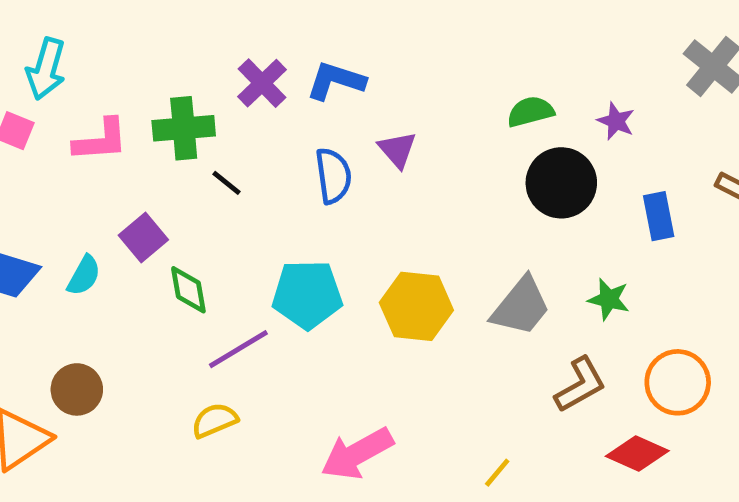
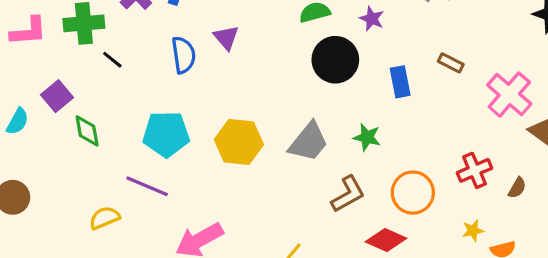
purple line: (238, 349) -> (147, 186), moved, turned 54

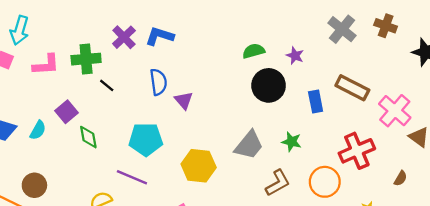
purple triangle: (226, 38) -> (184, 100), moved
brown rectangle: (451, 63) -> (352, 88), size x1.8
yellow hexagon: (239, 142) -> (199, 166), moved
red cross: (474, 170) -> (357, 151), moved, size x1.4

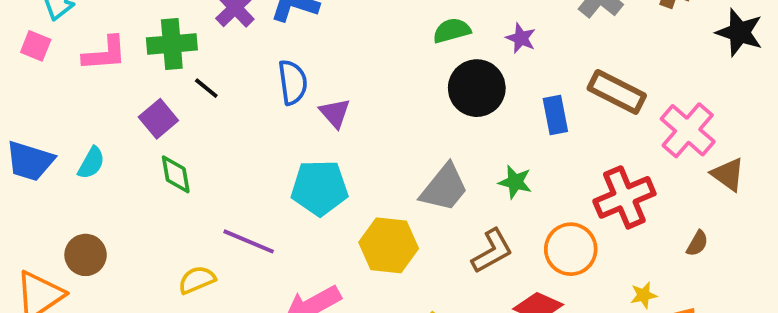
purple square: (67, 112) -> (158, 119), moved
cyan pentagon: (146, 139) -> (320, 188), moved
yellow hexagon: (199, 166) -> (389, 245), moved

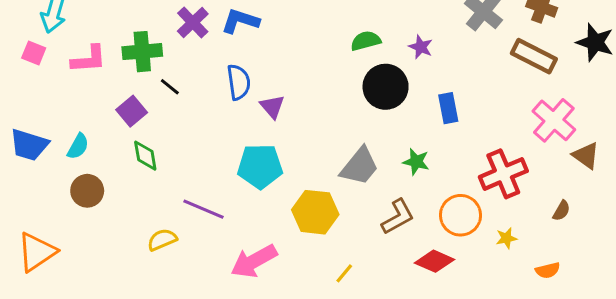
brown rectangle: (617, 92) -> (534, 56), moved
brown circle: (86, 255) -> (87, 191), moved
yellow star: (644, 295) -> (506, 238), moved

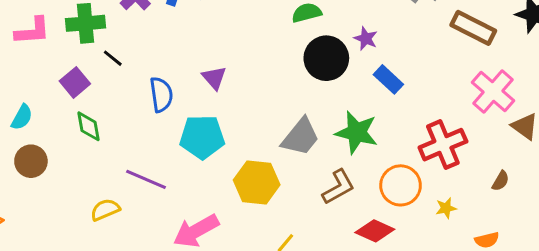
purple star: (421, 47) -> (366, 38), moved
blue semicircle: (239, 82) -> (161, 95), moved
blue rectangle: (448, 108) -> (388, 79), turned -36
green star: (416, 162) -> (357, 132), size x1.6

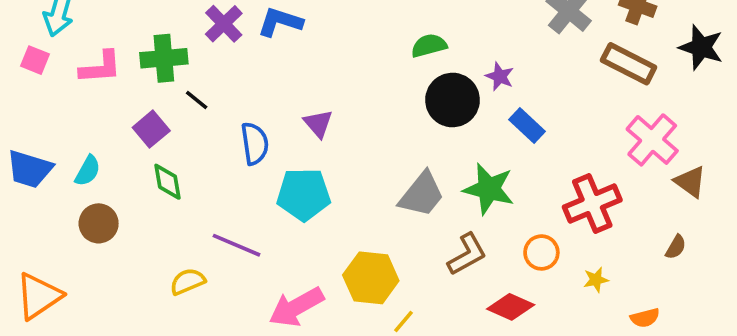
brown semicircle: (501, 181) -> (676, 247), moved
yellow hexagon: (257, 182) -> (371, 278), moved
orange circle: (401, 185) -> (541, 252), size x0.7

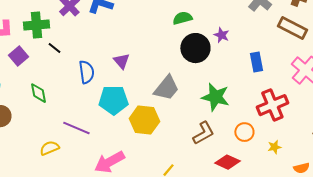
blue rectangle: (527, 125) -> (256, 62), moved, turned 36
purple square: (151, 129) -> (18, 56), moved
gray trapezoid: (422, 194) -> (166, 88), moved
yellow hexagon: (371, 278) -> (144, 120), moved

